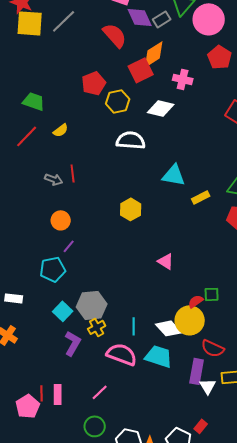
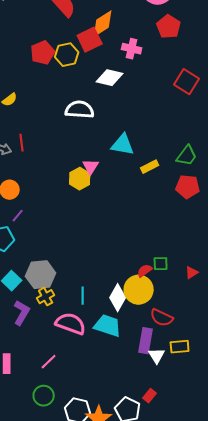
yellow hexagon: (118, 101) -> (67, 55), moved
pink triangle: (166, 261) -> (91, 167), moved, turned 30
white diamond: (169, 328) -> (118, 298), turned 72

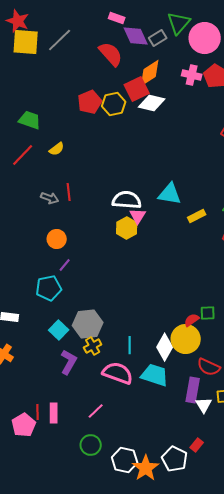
pink cross: (132, 49) -> (192, 75), moved
white diamond: (110, 78) -> (152, 103), moved
white semicircle: (80, 110) -> (127, 200), moved

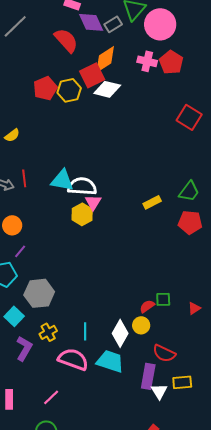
cyan triangle: (170, 194) -> (62, 180), moved
gray hexagon: (88, 324) -> (39, 293), moved
yellow circle: (186, 339) -> (141, 325), size x0.6

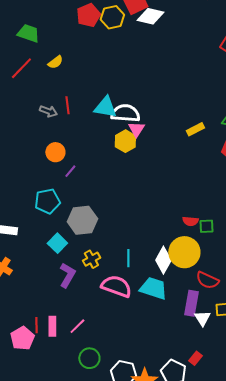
purple line: (20, 251) -> (70, 171), moved
red semicircle: (147, 306) -> (190, 221), moved, turned -140
yellow circle: (141, 325) -> (184, 252), size x1.8
pink line: (51, 397) -> (77, 326), moved

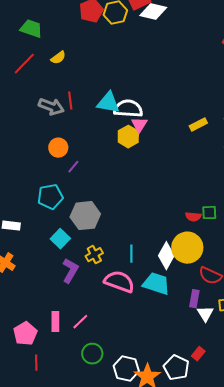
gray arrow: (48, 111) -> (51, 107), size x1.4
green square: (206, 226) -> (209, 213), moved
purple rectangle: (191, 303) -> (194, 299), size x0.7
red line: (36, 325) -> (36, 363), moved

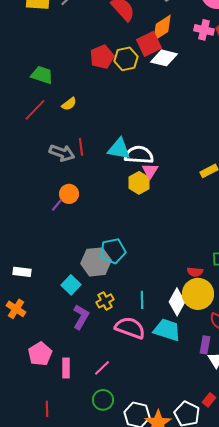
purple line: (73, 167) -> (57, 205), moved
cyan pentagon: (50, 197) -> (113, 251), moved
red semicircle: (193, 217) -> (195, 272), moved
pink line: (80, 322) -> (102, 368), moved
pink pentagon: (25, 334) -> (40, 354), moved

